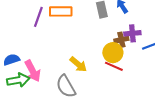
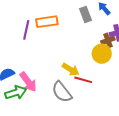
red line: (114, 66) -> (83, 80), moved

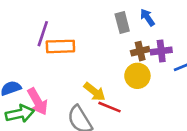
orange rectangle: (47, 22) -> (60, 46), moved
brown cross: (108, 40) -> (140, 51), moved

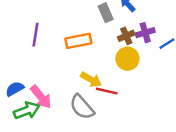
orange rectangle: (60, 46) -> (78, 41), moved

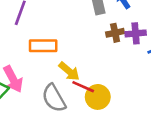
orange rectangle: (78, 41) -> (43, 46), moved
yellow circle: (127, 59) -> (98, 97), moved

